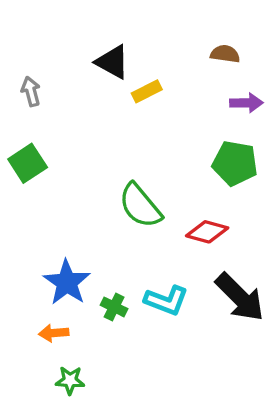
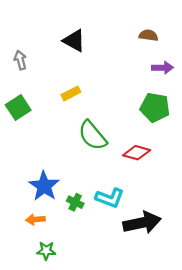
yellow rectangle: (147, 91) -> (71, 93), moved
black arrow: (240, 297) -> (142, 223), moved, turned -57

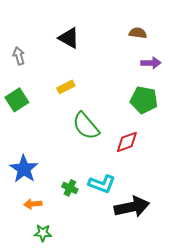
red diamond: (137, 153) -> (127, 142), turned -35
blue star: (44, 186) -> (24, 169), moved

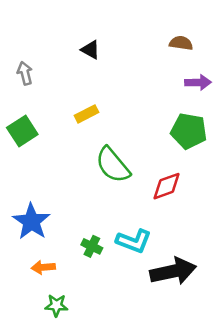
black triangle: (69, 38) -> (90, 50), size x0.7

